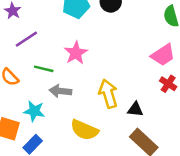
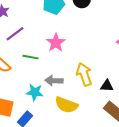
gray arrow: (60, 91) -> (54, 81), moved
cyan star: (34, 111) -> (35, 92), moved

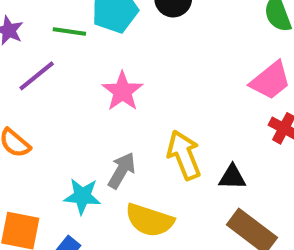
green line: (30, 57) -> (69, 32), moved
gray arrow: (54, 81) -> (122, 171), turned 120

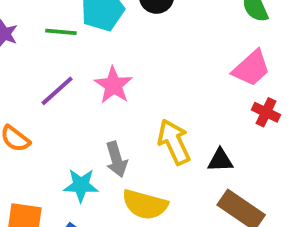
purple line: (37, 76) -> (57, 91), moved
gray arrow: (122, 171) -> (116, 159), turned 136

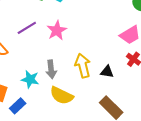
black triangle: (220, 160) -> (107, 72), moved

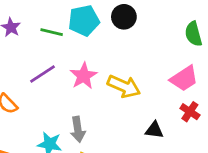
yellow arrow: (83, 66) -> (124, 86), moved, turned 130

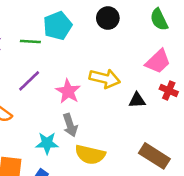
black circle: (124, 17) -> (108, 18), moved
pink star: (84, 76) -> (68, 91), moved
black triangle: (154, 130) -> (137, 100), moved

